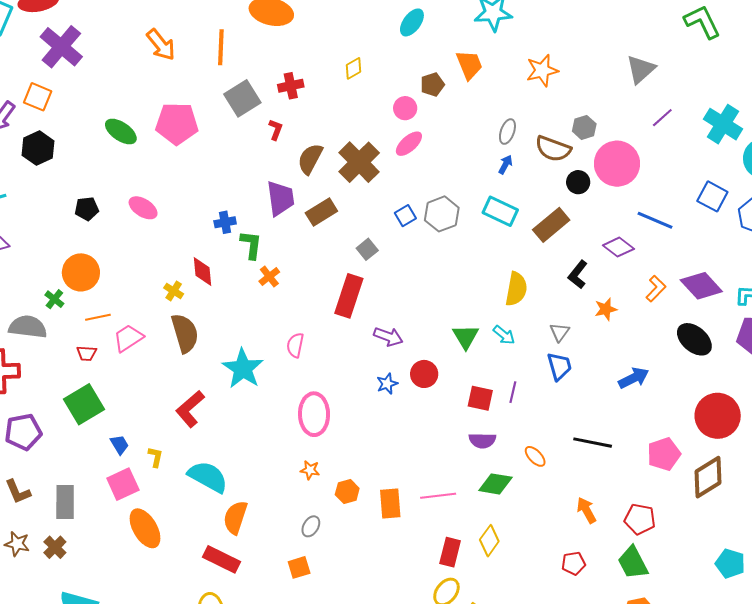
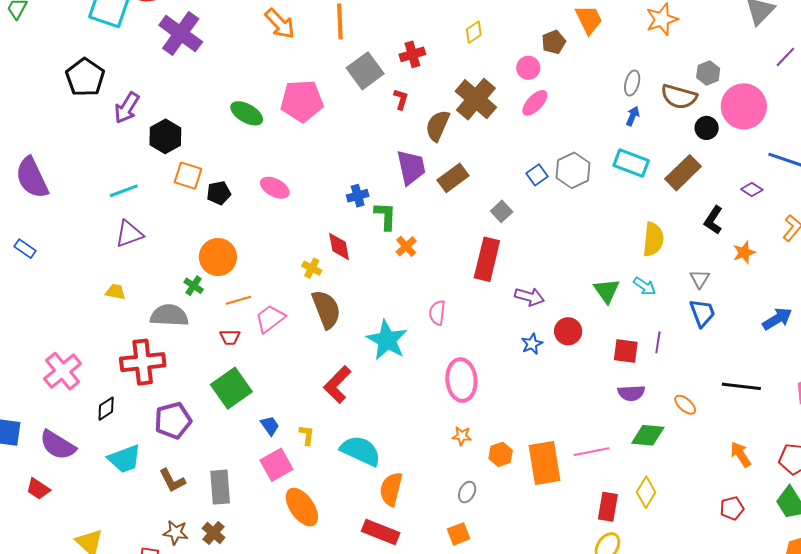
orange square: (38, 97) -> (188, 176), moved
brown cross: (359, 162) -> (476, 99), moved
purple diamond: (618, 247) -> (752, 190), size x0.7
orange rectangle: (390, 503) -> (544, 463), size x1.4

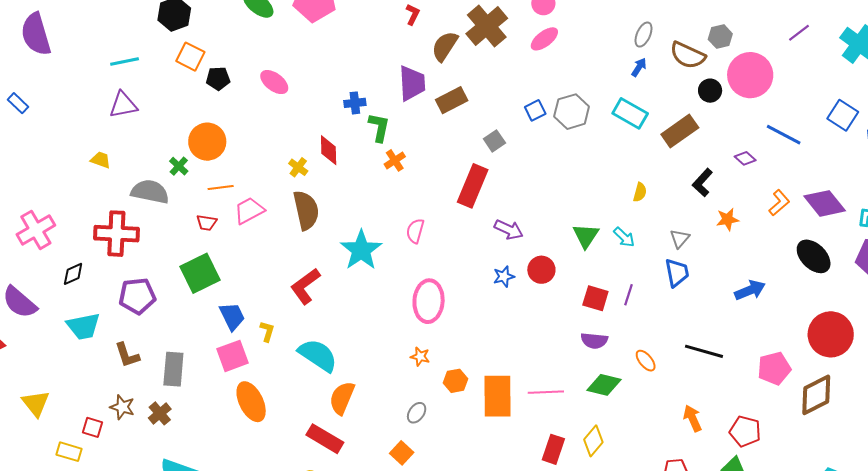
yellow semicircle: (653, 239) -> (640, 192), size x0.6
blue trapezoid: (270, 426) -> (232, 316), size x1.4
orange square: (459, 534) -> (402, 453), turned -35

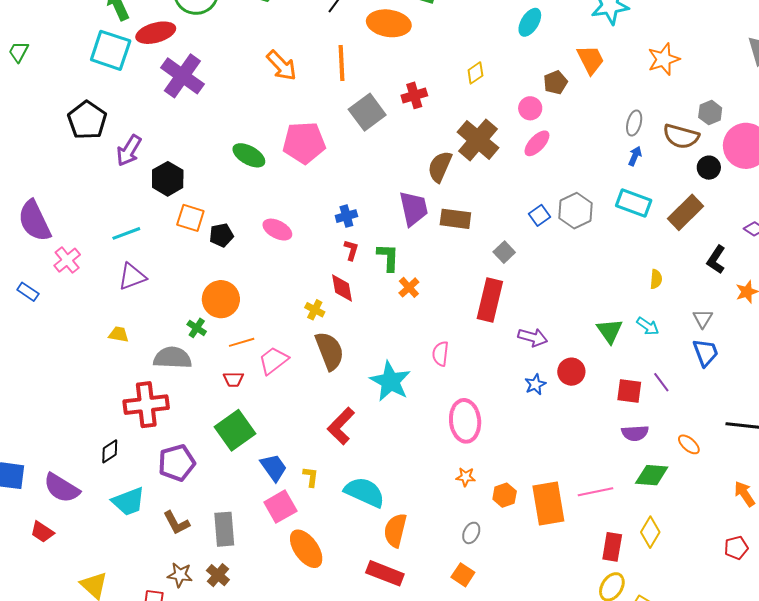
red L-shape: (413, 14) -> (351, 250), moved
brown rectangle: (452, 100) -> (455, 219), turned 44
blue cross: (355, 103) -> (346, 216), moved
pink cross: (36, 230) -> (67, 260), moved, size x0.7
purple line: (628, 295) -> (661, 382), turned -45

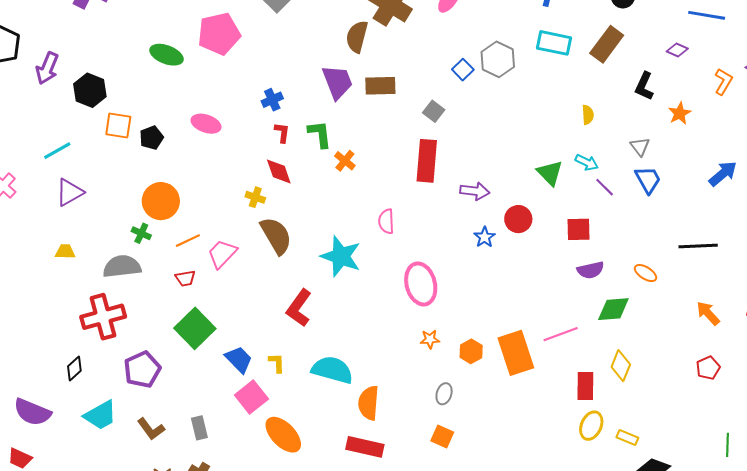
purple line: (661, 382) -> (605, 187), moved
gray rectangle: (224, 529) -> (199, 428), size x0.7

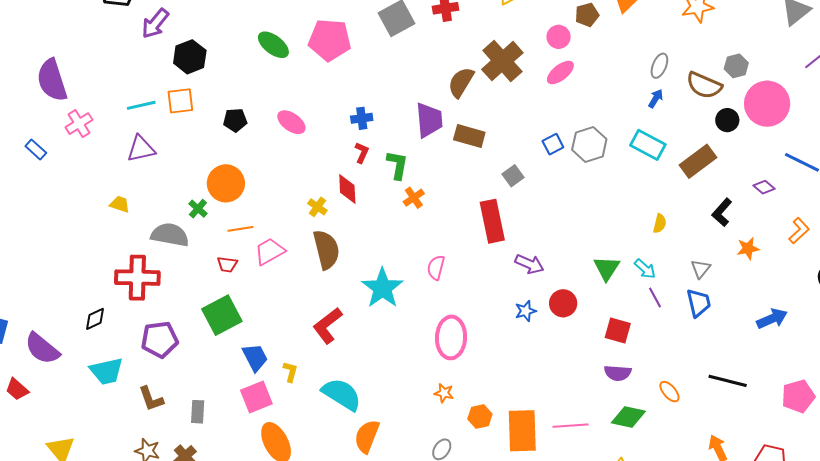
orange square: (118, 125) -> (180, 101), moved, turned -32
red rectangle: (427, 161) -> (492, 221), turned -33

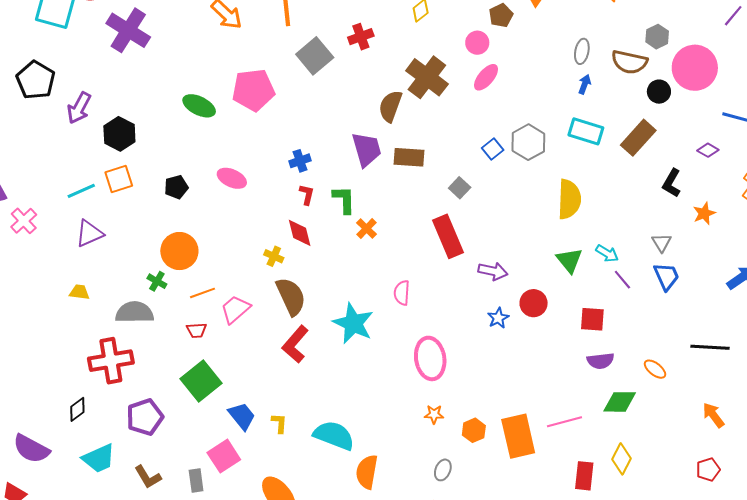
yellow semicircle: (660, 223) -> (569, 199), moved, size x2.0
red L-shape: (327, 326) -> (295, 344), moved
pink square: (256, 397) -> (224, 456), moved

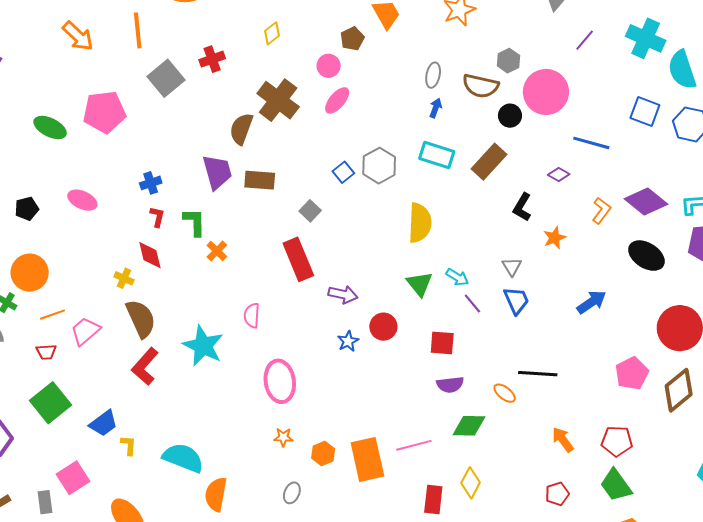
black line: (710, 347) -> (538, 374), moved
blue trapezoid: (242, 416) -> (104, 423), moved, turned 92

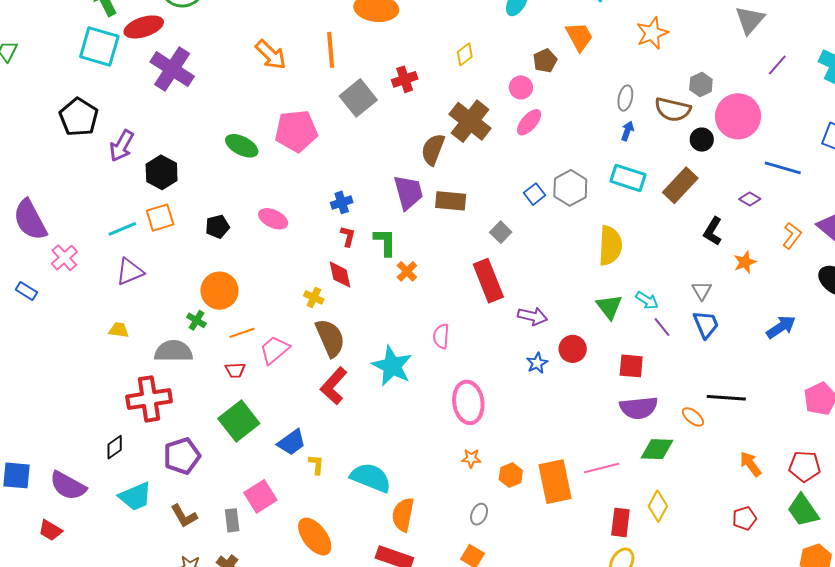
purple semicircle: (450, 385) -> (639, 408), size x1.4

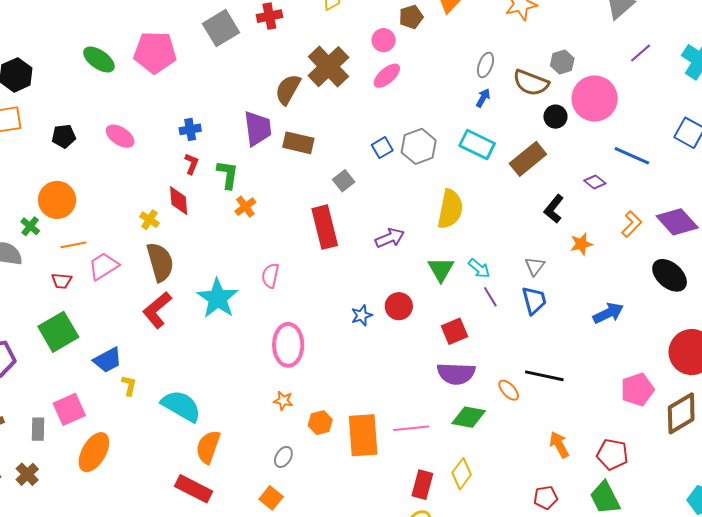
purple arrow: (533, 316) -> (390, 238), moved, turned -44
red square: (631, 366) -> (455, 331), turned -36
orange ellipse: (315, 537) -> (94, 452), moved, turned 60

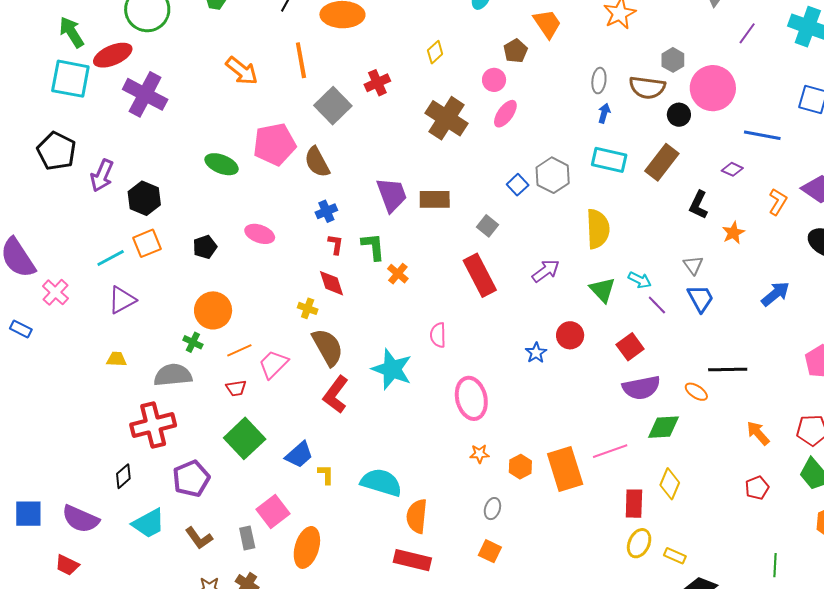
brown semicircle: (288, 89) -> (317, 162), moved, turned -44

